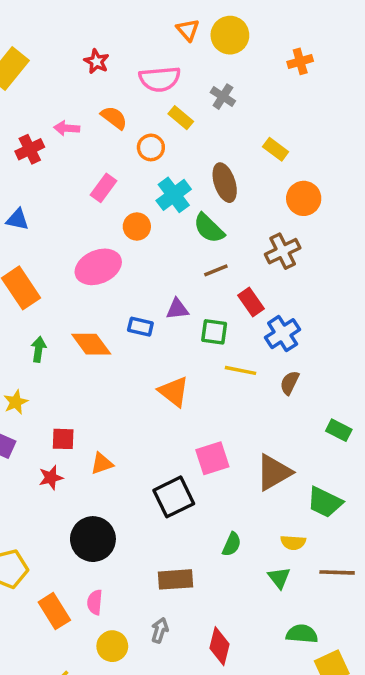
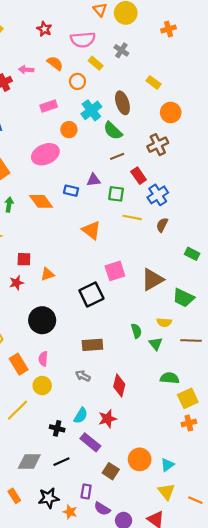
pink rectangle: (104, 188) -> (49, 106), turned 35
green semicircle: (232, 544) -> (136, 331), moved, turned -40
gray arrow: (160, 630) -> (83, 376), turned -80
yellow circle: (112, 646) -> (42, 386), moved

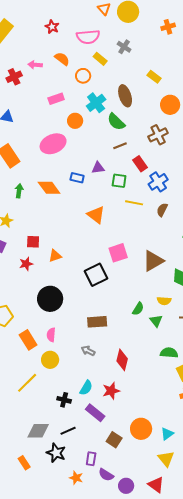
green semicircle: (136, 331) -> (138, 309), turned 48
black star: (49, 498) -> (56, 453), moved, turned 30

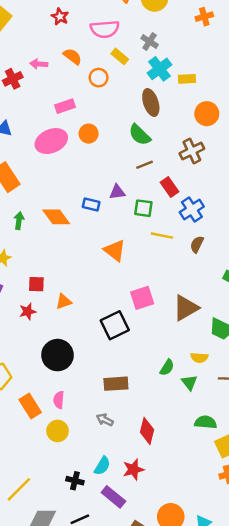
yellow rectangle: (154, 77) -> (187, 79), turned -40
cyan cross: (96, 103) -> (160, 69), moved
pink ellipse: (53, 144) -> (51, 141), moved
yellow line: (27, 383) -> (19, 489), moved

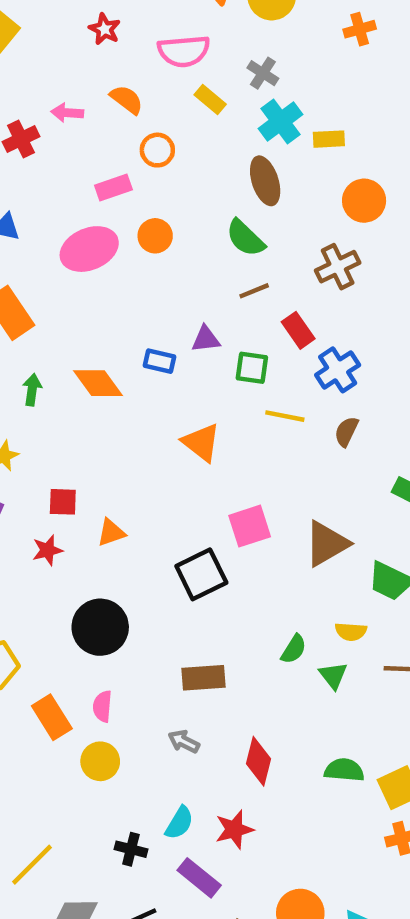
orange circle: (99, 78) -> (157, 150), moved
green semicircle: (206, 422) -> (344, 770), moved

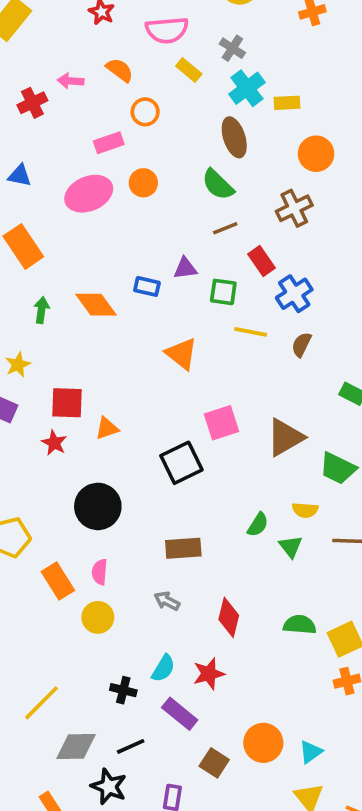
red square: (63, 502) -> (67, 403), size x1.4
red star: (47, 550) -> (54, 443), turned -30

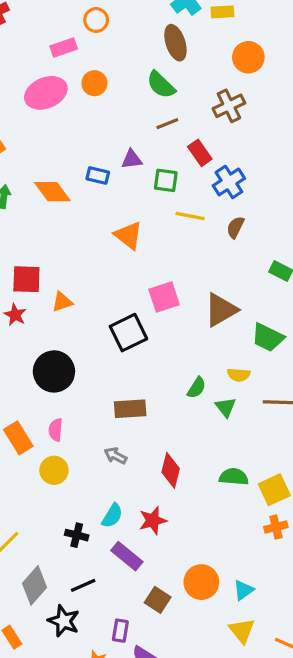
gray diamond: (76, 746) -> (35, 585), turned -48

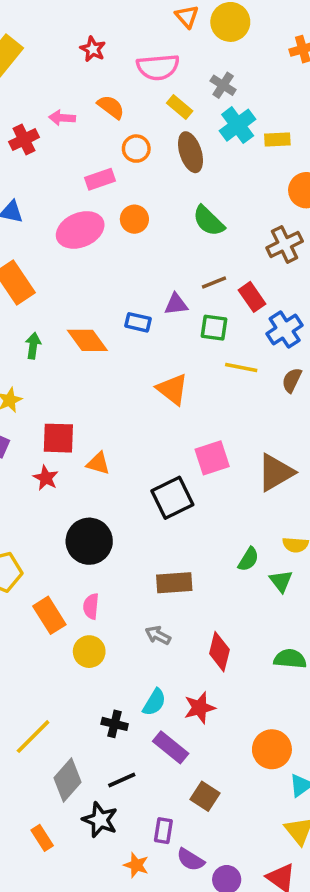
brown ellipse: (175, 43) -> (190, 152), moved
brown line: (167, 124) -> (214, 282), moved
orange triangle: (62, 302) -> (98, 463), turned 35
orange circle: (201, 582) -> (272, 749), moved

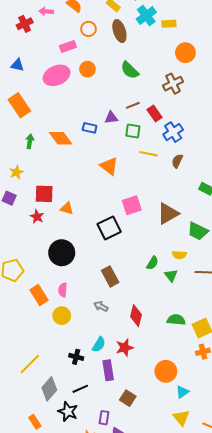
brown rectangle: (174, 583) -> (110, 276), turned 66
purple rectangle: (171, 747) -> (108, 370), turned 42

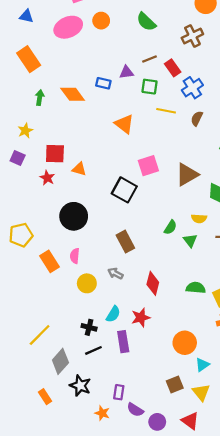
black square: (109, 228) -> (124, 190), turned -35
yellow circle: (62, 316) -> (87, 283), moved
black line: (80, 389) -> (93, 350), moved
brown square: (128, 398) -> (175, 385), moved, turned 35

